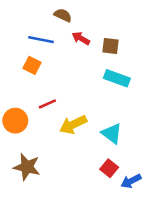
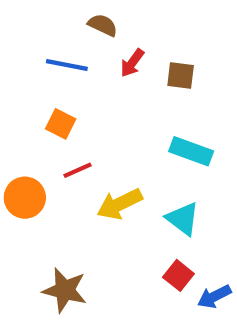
red arrow: (81, 38) -> (132, 63), turned -84
orange square: (32, 65) -> (61, 124), moved
cyan rectangle: (117, 78) -> (191, 151), moved
brown star: (27, 167) -> (65, 290), moved

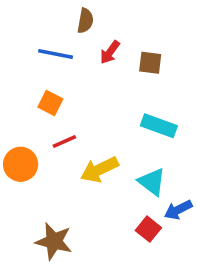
brown semicircle: (103, 25) -> (85, 21), turned 75
blue arrow: (214, 297) -> (178, 210), moved

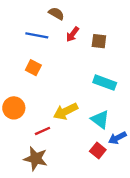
brown semicircle: (85, 21) -> (56, 14), turned -70
red line: (64, 142) -> (43, 131), moved

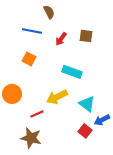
brown semicircle: (56, 14) -> (49, 12), turned 32
red arrow: (72, 34) -> (61, 39), moved
cyan rectangle: (105, 83) -> (72, 72), moved

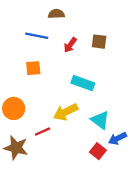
brown semicircle: (49, 12) -> (56, 14), turned -64
orange square: (29, 59) -> (33, 68), turned -32
brown star: (31, 138) -> (16, 148), moved

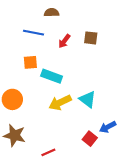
cyan rectangle: (83, 83) -> (52, 76), moved
cyan triangle: (100, 120) -> (88, 99), moved
red line: (42, 132) -> (48, 152), moved

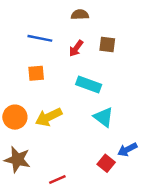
brown semicircle: (52, 13) -> (80, 15), moved
cyan rectangle: (52, 76) -> (89, 85), moved
yellow arrow: (60, 103) -> (49, 117), moved

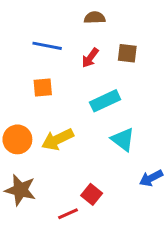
cyan rectangle: (89, 85) -> (105, 101), turned -45
red square: (106, 163) -> (92, 194), moved

